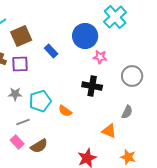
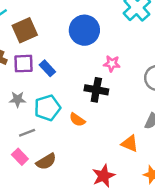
blue circle: (85, 36) -> (84, 30), moved
blue rectangle: (51, 51) -> (47, 68), moved
pink star: (100, 57) -> (112, 64), moved
black cross: (92, 86) -> (96, 90), moved

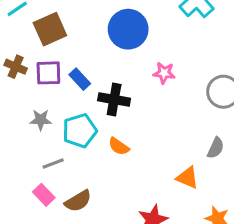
black cross: (96, 90) -> (114, 99), moved

